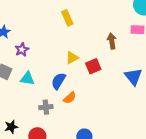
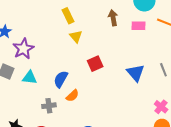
brown arrow: (112, 41) -> (113, 18), moved
purple star: (22, 50) -> (23, 49), size x1.5
yellow triangle: (72, 58) -> (76, 36), moved, turned -40

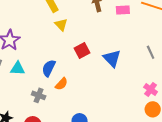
blue triangle: (136, 73) -> (112, 58), moved
gray cross: (49, 106) -> (39, 95), turned 32

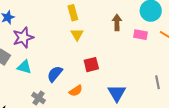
blue triangle: (112, 58) -> (117, 93), moved
orange semicircle: (61, 84) -> (76, 91), moved

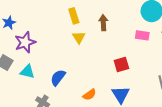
brown arrow: (117, 22) -> (103, 23), moved
red square: (91, 65) -> (121, 64), moved
orange semicircle: (76, 91) -> (89, 95), moved

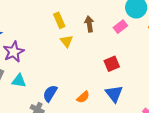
pink rectangle: (142, 35) -> (120, 27), moved, turned -40
blue semicircle: (58, 78) -> (50, 93), moved

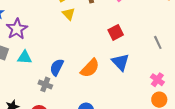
orange semicircle: (83, 97) -> (90, 68), size x1.5

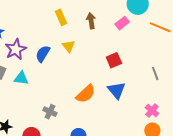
yellow triangle: (69, 14) -> (69, 46), moved
blue semicircle: (57, 67) -> (43, 54), moved
gray cross: (45, 84) -> (50, 112), moved

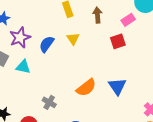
red square: (114, 60) -> (118, 41), moved

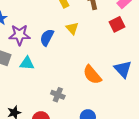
purple star: (20, 38) -> (20, 35), turned 30
orange semicircle: (86, 88) -> (92, 75), turned 95

